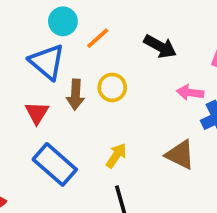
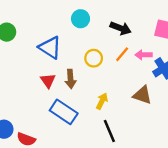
cyan circle: (63, 21) -> (81, 19), moved
orange line: (98, 38) -> (122, 54), moved
brown arrow: (75, 95) -> (71, 79), moved

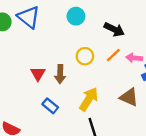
blue triangle: (50, 48) -> (29, 17), moved
yellow arrow: (102, 101) -> (89, 99), size x1.5
blue rectangle: (64, 112) -> (50, 106), size x0.6

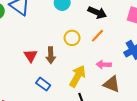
pink arrow: (134, 58) -> (104, 65), moved
brown triangle: (129, 97) -> (112, 84), moved

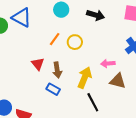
orange line: (97, 36) -> (55, 39), moved
brown arrow: (51, 55) -> (57, 70), moved

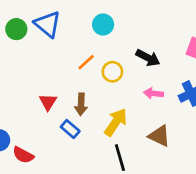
black arrow: (96, 15) -> (148, 58), moved
pink arrow: (108, 63) -> (153, 93), moved
red triangle: (38, 64) -> (48, 102), moved

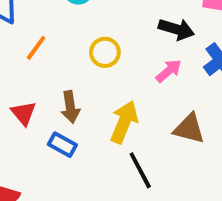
black arrow: (148, 58) -> (176, 29), moved
orange line: (86, 62) -> (36, 48), moved
pink arrow: (153, 93) -> (169, 71), turned 144

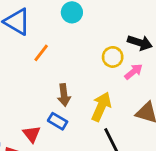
yellow circle: (105, 52) -> (113, 57), moved
red triangle: (24, 113) -> (32, 134), moved

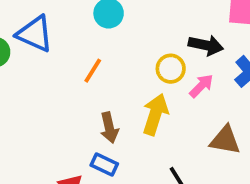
orange line: (41, 53) -> (93, 71), moved
yellow arrow: (101, 107) -> (155, 114), moved

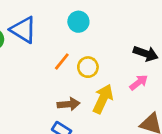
yellow circle: (171, 69) -> (88, 67), moved
brown arrow: (109, 128) -> (69, 104), turned -90

